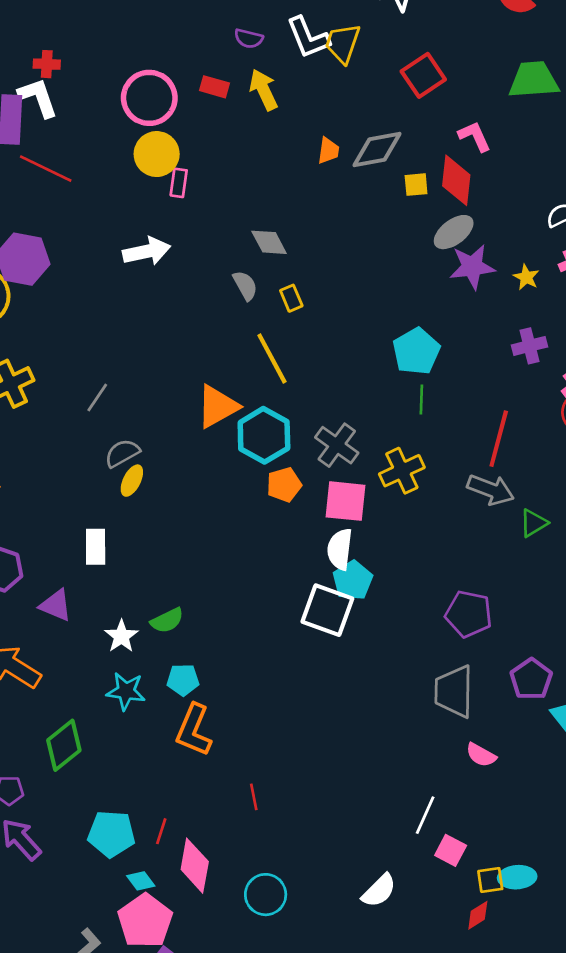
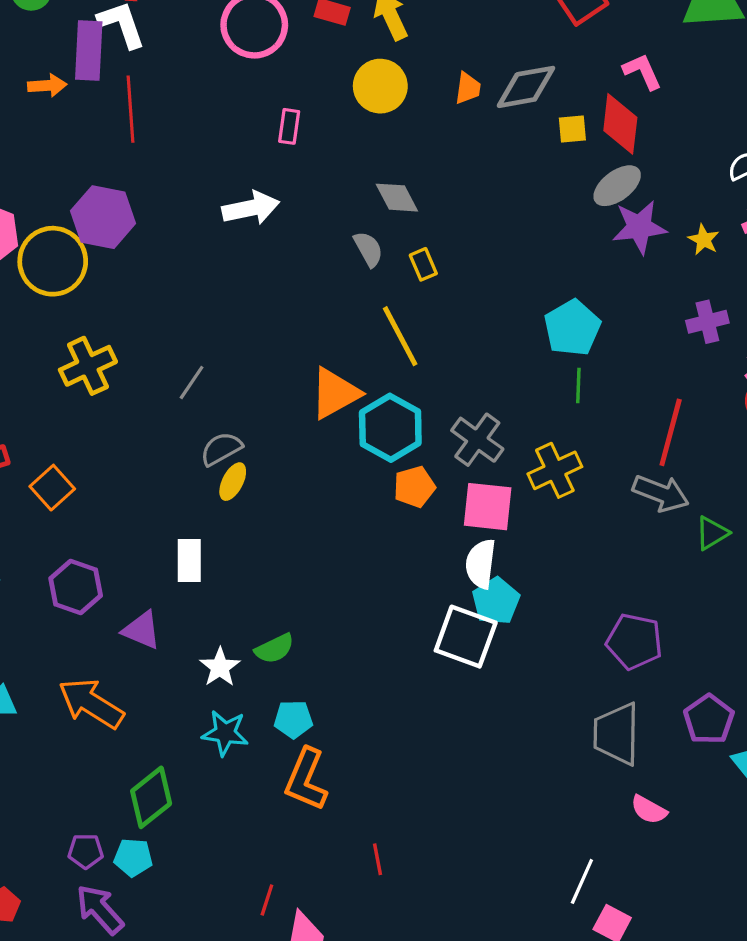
yellow circle: (157, 154) -> (380, 86), moved
red line: (46, 169) -> (130, 109), turned 60
cyan pentagon: (111, 834) -> (133, 857), moved, size x0.7

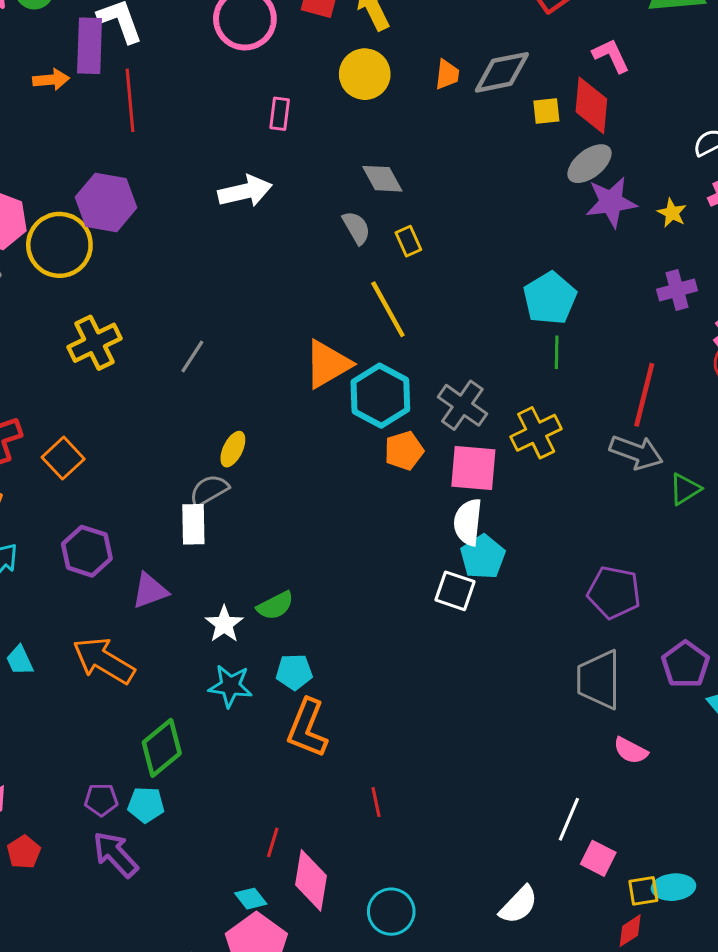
gray semicircle: (221, 449) -> (209, 490), moved
purple triangle: (142, 630) -> (150, 591), turned -42
white square: (466, 637) -> (455, 591), size x0.7

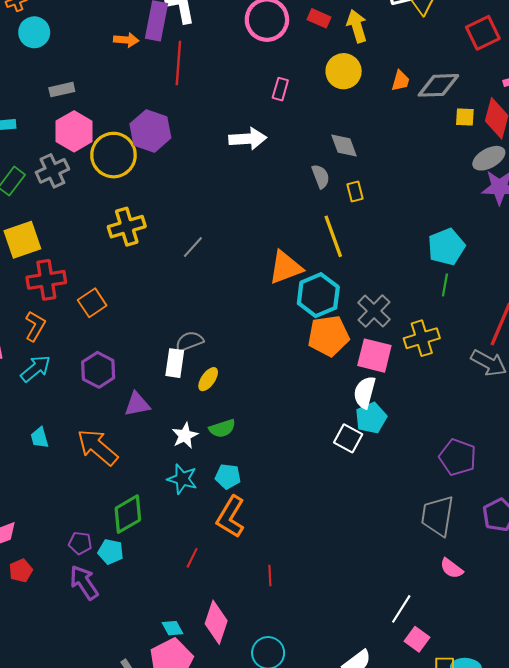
yellow ellipse: (233, 449) -> (208, 379), moved
orange pentagon: (404, 451) -> (329, 336), size x1.5
red line: (273, 842) -> (192, 558), moved

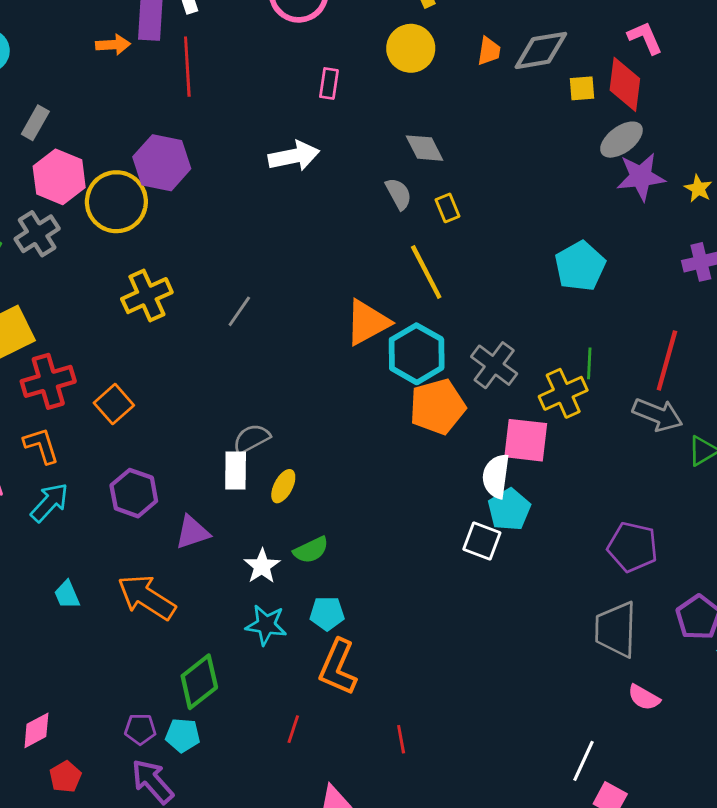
gray rectangle: (62, 90) -> (35, 123), turned -40
green line: (445, 285) -> (589, 363), moved
orange L-shape: (35, 326) -> (41, 446), turned -40
pink square: (374, 356) -> (526, 440), moved

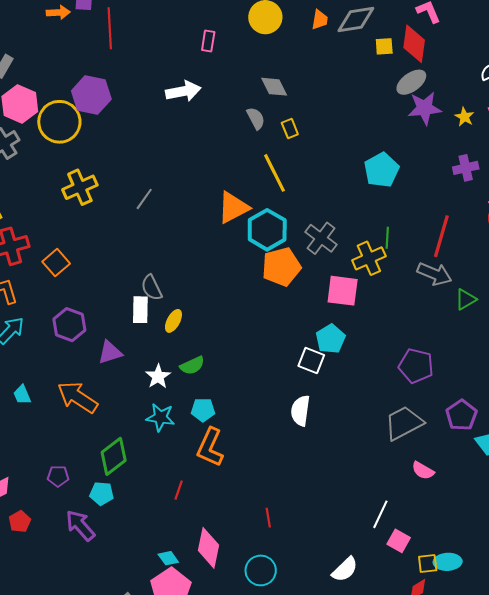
gray semicircle: (251, 439) -> (152, 288), turned -88
white semicircle: (496, 476) -> (300, 411), moved
gray trapezoid: (616, 629) -> (404, 423), turned 60
purple pentagon: (140, 729) -> (58, 476), moved
red line: (401, 739) -> (268, 518), moved

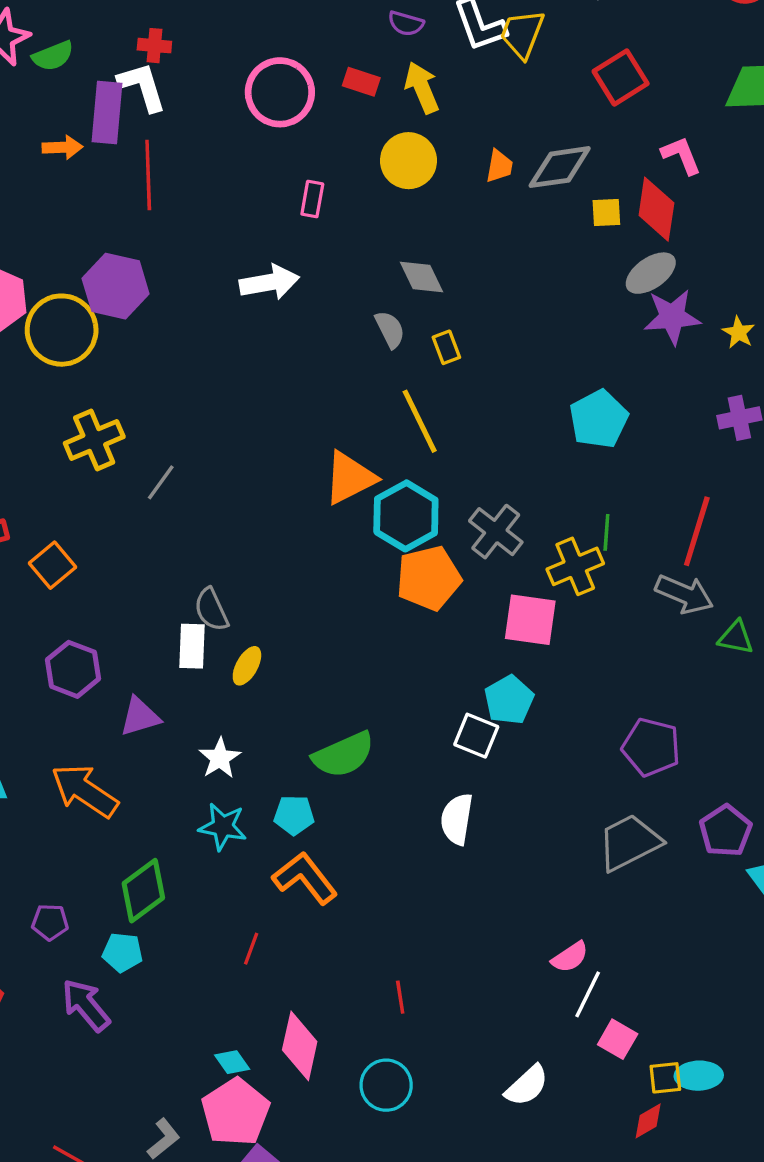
gray line: (144, 199) -> (161, 482), moved
green triangle: (466, 299) -> (736, 638), turned 40
green semicircle: (192, 365) -> (343, 755), moved, size x1.5
orange L-shape: (210, 447) -> (305, 878), turned 117
pink semicircle: (423, 471) -> (570, 957), moved, turned -65

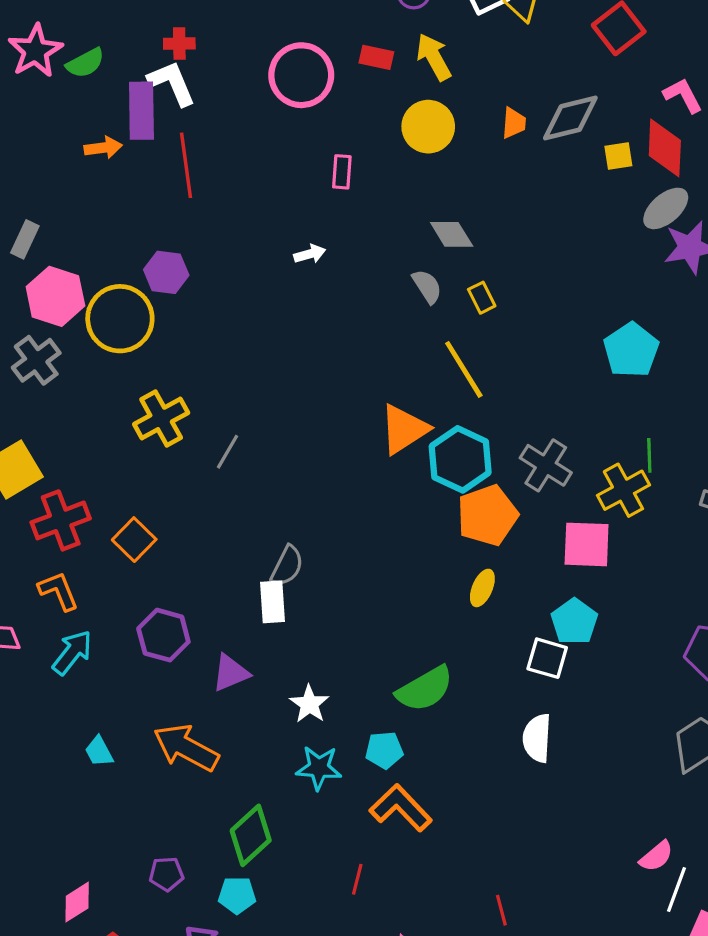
white arrow: (269, 282) -> (310, 254), size x0.6
purple hexagon: (116, 286) -> (166, 272), size x0.7
gray semicircle: (211, 610) -> (287, 566), turned -123
yellow ellipse: (247, 666) -> (482, 588), moved

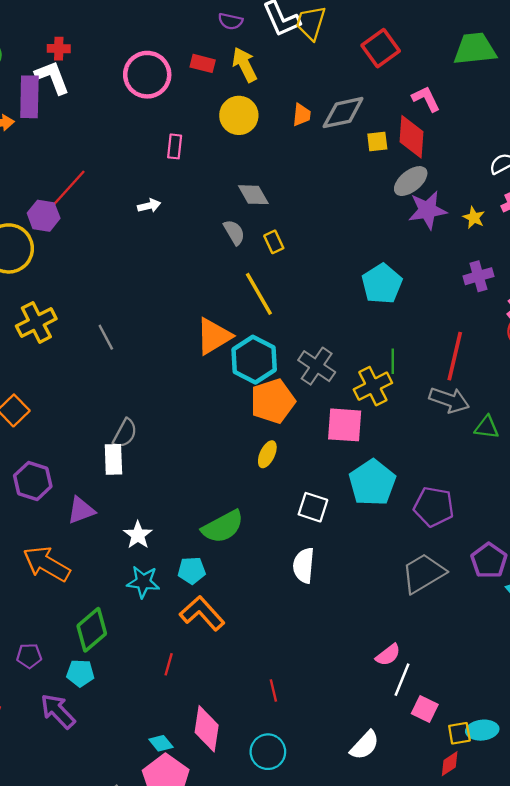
red line: (186, 165) -> (68, 189), moved, turned 48
gray line: (227, 452) -> (106, 337), moved, turned -60
cyan pentagon: (574, 622) -> (372, 483), moved, size x1.4

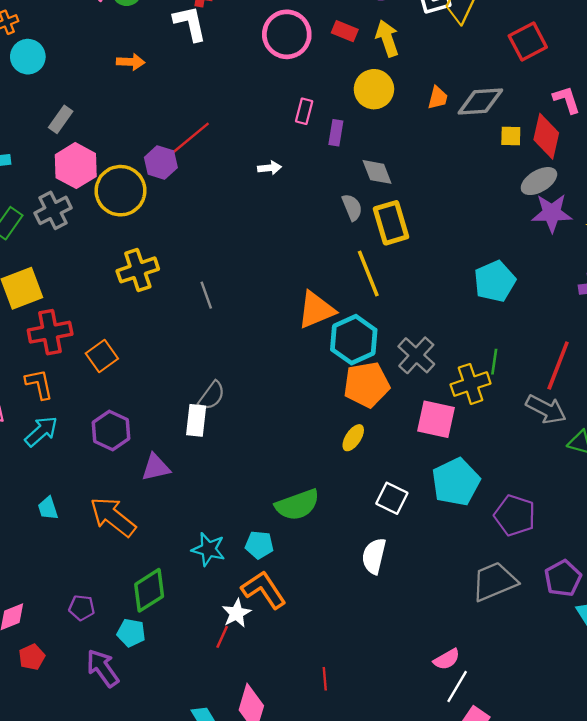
purple rectangle: (29, 97) -> (336, 133), moved, size x0.6
yellow rectangle: (274, 242) -> (391, 223), size x1.8
white star: (138, 535) -> (236, 613), moved

